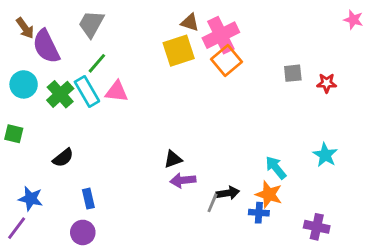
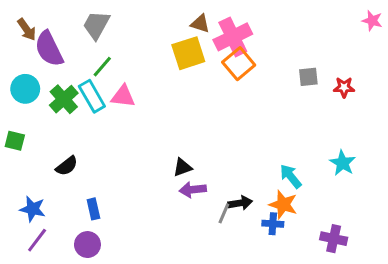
purple line: (17, 228) -> (37, 240), moved

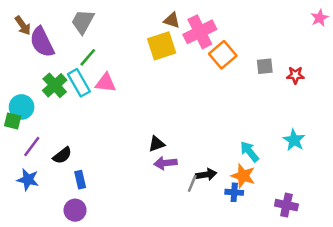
pink star: (372, 21) -> (320, 18), turned 30
orange square: (239, 64) -> (223, 55), moved
cyan circle: (25, 89) -> (22, 107), moved
black semicircle: (67, 166) -> (62, 155), moved
purple line: (37, 240) -> (32, 146), moved

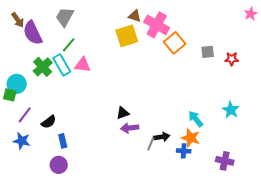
pink cross: (200, 32) -> (157, 25), turned -35

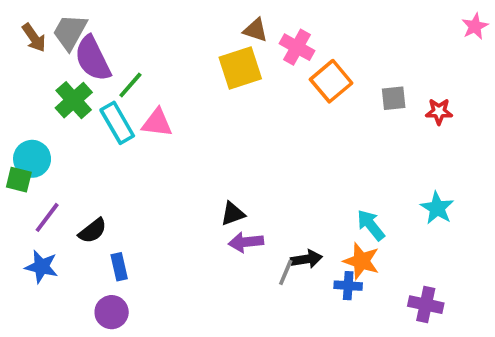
gray trapezoid: (65, 17) -> (70, 32), moved
pink cross: (157, 25) -> (297, 47), size x0.7
purple semicircle: (33, 33) -> (93, 58), moved
green cross: (43, 67) -> (74, 100), moved

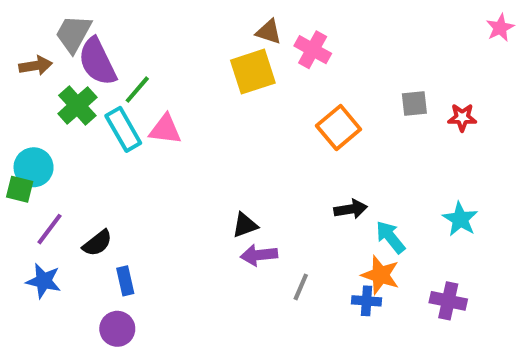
brown arrow: (34, 38) -> (36, 66), moved, turned -64
orange square: (331, 81) -> (339, 127), moved
black arrow: (306, 259) -> (351, 209), moved
purple cross: (426, 305) -> (448, 301), moved

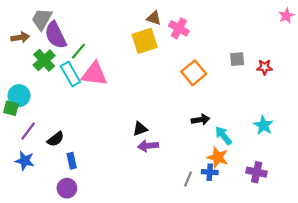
pink triangle: (165, 129) -> (94, 74), size x1.4
gray line: (301, 287) -> (188, 179), moved

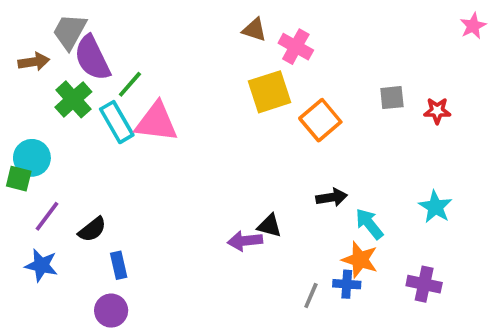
yellow square: (145, 41) -> (269, 92), moved
black triangle: (140, 129) -> (269, 226), moved, turned 35

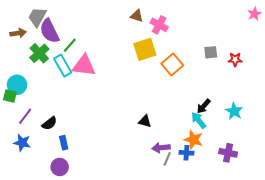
black arrow: (332, 197) -> (204, 106), moved, turned 140
purple arrow: (245, 241) -> (161, 148), moved

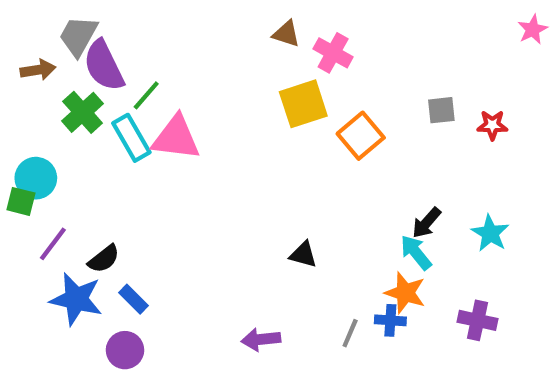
blue star: (22, 143) -> (76, 299), moved, size x1.4
blue rectangle: (64, 143) -> (133, 299), turned -32
purple arrow: (161, 148) -> (261, 339), moved

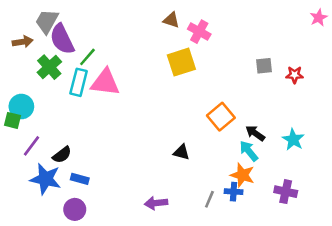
orange square: (361, 136) -> (221, 117), moved
cyan rectangle: (131, 138) -> (79, 82), turned 44
black arrow: (426, 223) -> (255, 133), turned 84
blue rectangle: (133, 299) -> (80, 179), turned -30

